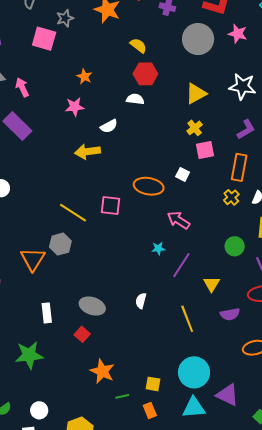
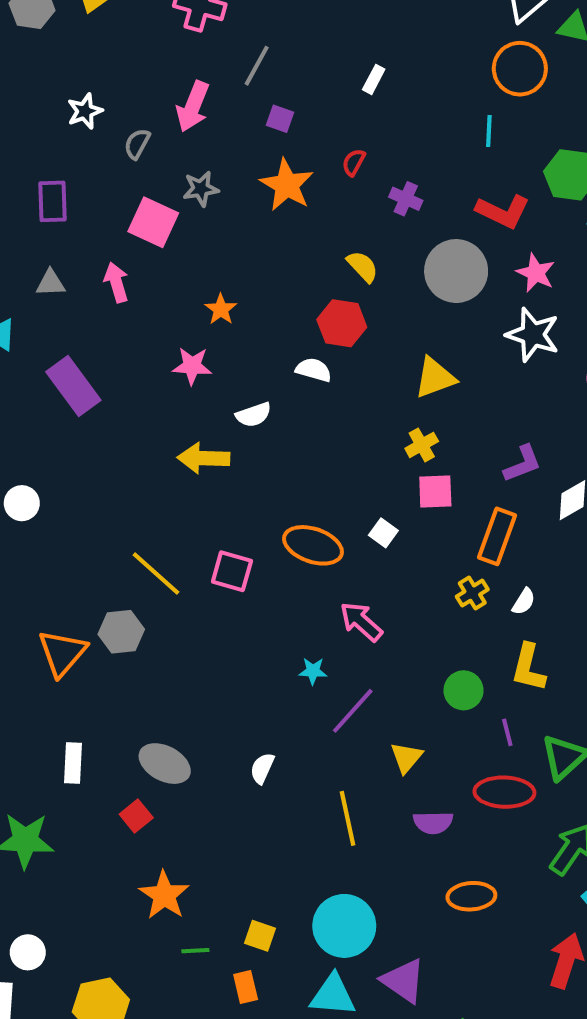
yellow semicircle: (138, 46) -> (363, 266), moved
pink arrow: (22, 87) -> (116, 282), moved
white star: (242, 87) -> (533, 335), moved

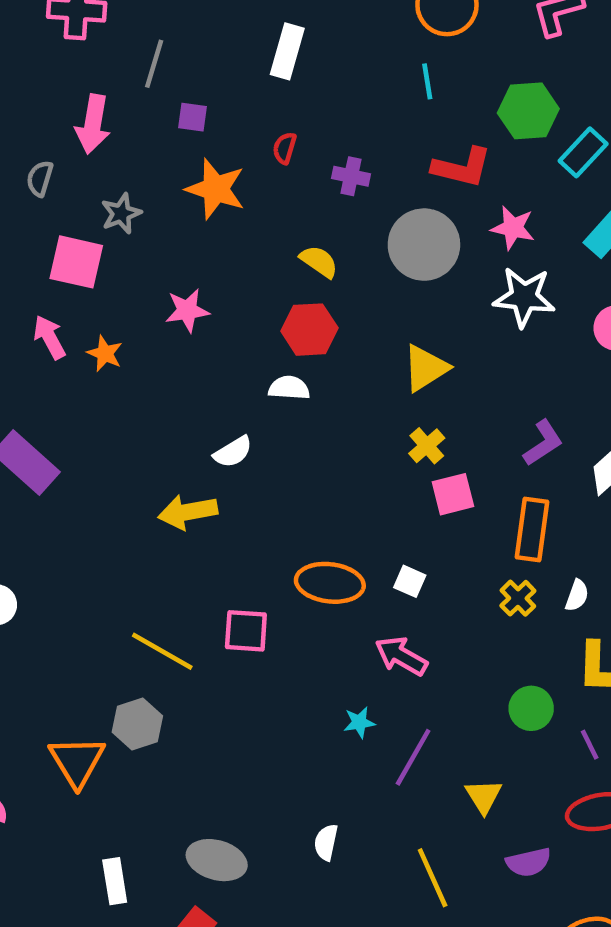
white rectangle: (374, 79) -> (287, 51), size x1.6
orange star: (221, 309) -> (105, 354), moved
pink star: (192, 366) -> (187, 310), moved
white square: (383, 533) -> (410, 581), moved

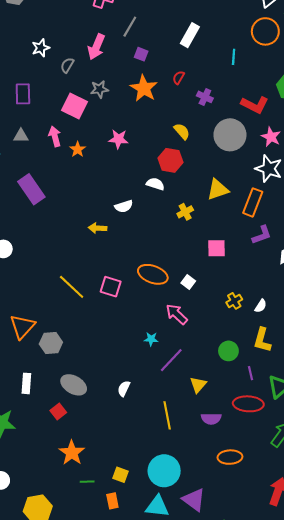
cyan line: (427, 81) -> (234, 57), moved
yellow cross: (427, 446) -> (185, 212), moved
yellow arrow: (188, 512) -> (98, 228), size x0.7
orange rectangle: (532, 529) -> (253, 202), moved
gray hexagon: (137, 724) -> (51, 343), moved

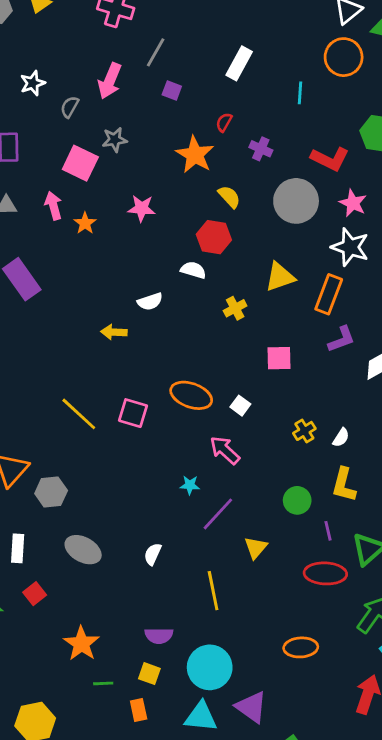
orange star: (144, 88) -> (195, 155), moved
red square: (58, 412) -> (35, 594), moved
purple semicircle: (211, 419) -> (159, 636), moved

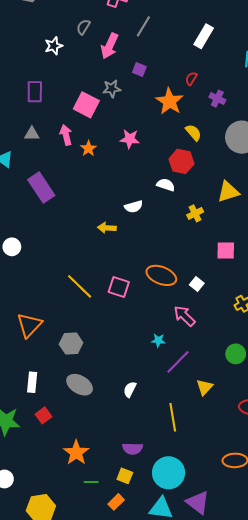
purple square: (172, 90) -> (139, 69), moved
gray semicircle: (70, 107) -> (83, 27), moved
gray hexagon: (51, 492) -> (71, 343), moved
orange rectangle: (139, 710) -> (116, 502), turned 56

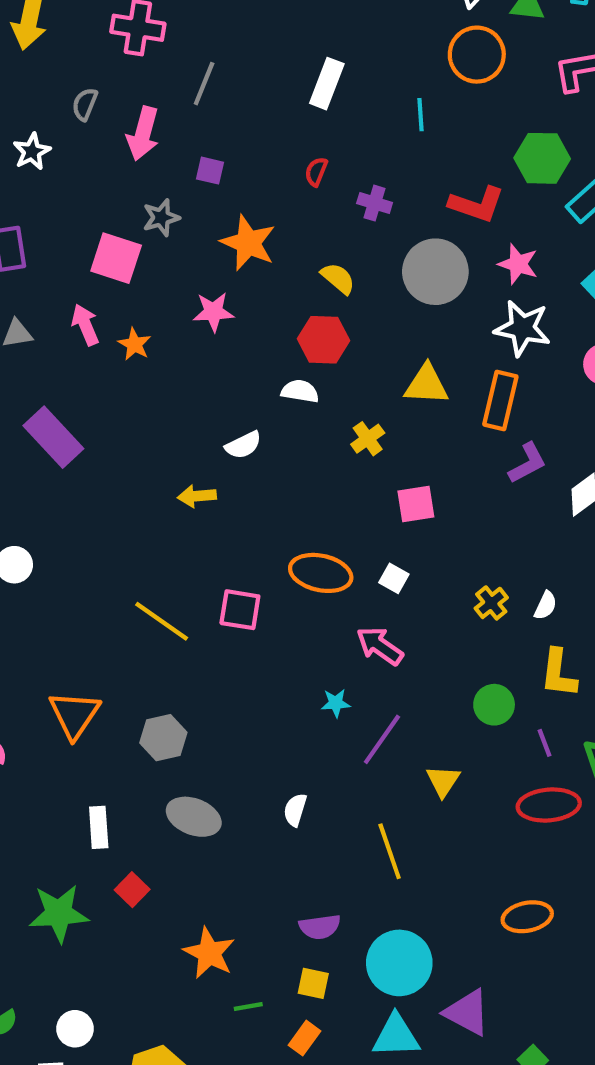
orange star: (169, 101) -> (248, 243), moved
yellow triangle: (228, 192) -> (426, 385), turned 30
pink square: (226, 250) -> (416, 504), moved

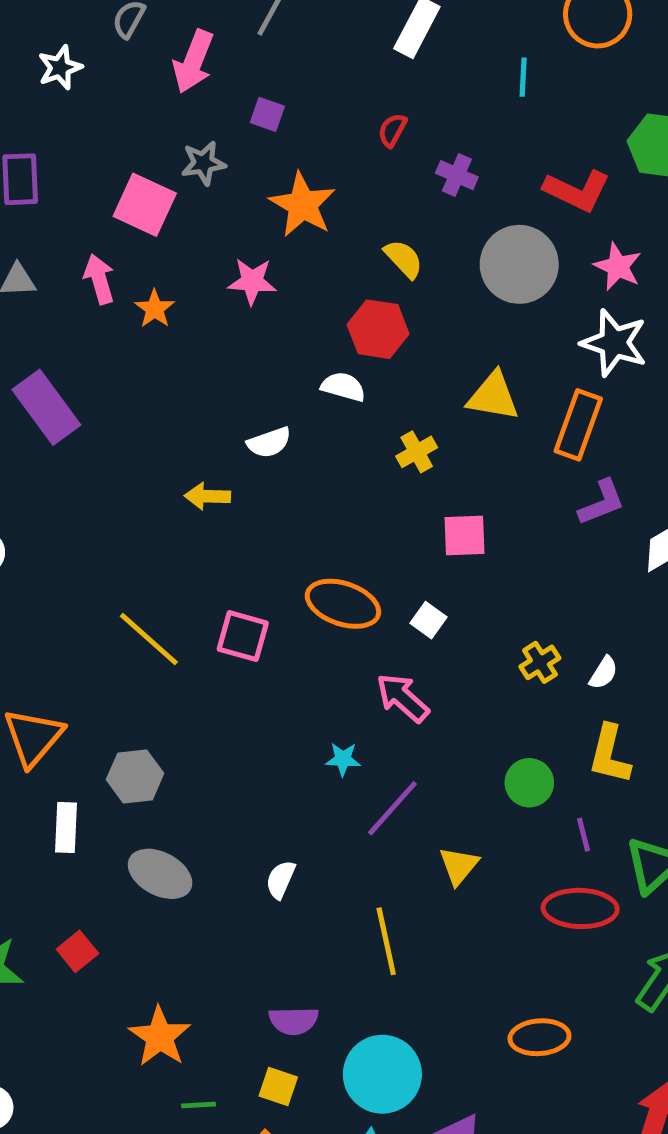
white rectangle: (99, 827) -> (66, 827), moved

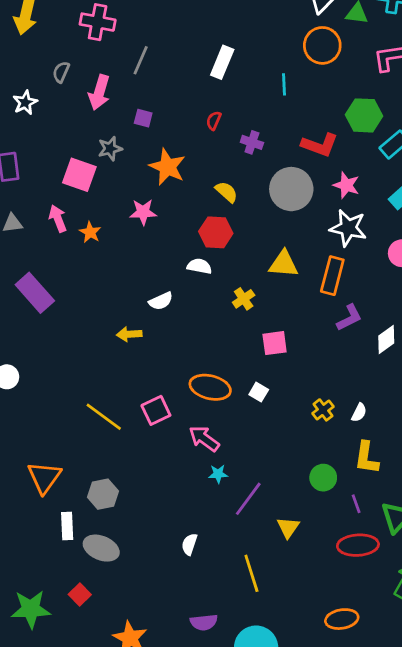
pink square: (243, 636) -> (156, 410), turned -36
pink arrow: (403, 698) -> (204, 439), moved
gray ellipse: (160, 874) -> (101, 548), moved

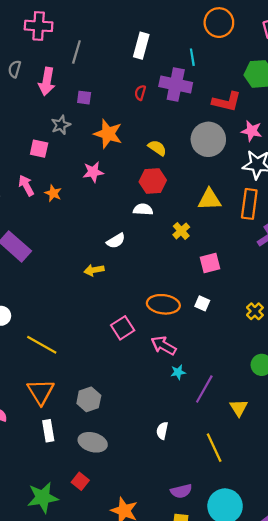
purple cross: (252, 142) -> (176, 84), moved, size x1.8
pink square: (79, 175) -> (39, 149), size x0.7
yellow line: (104, 417) -> (42, 345), moved
white rectangle: (67, 526) -> (48, 431), moved

